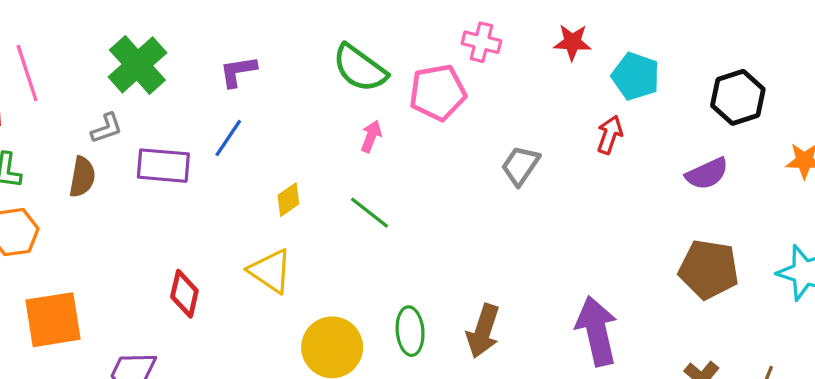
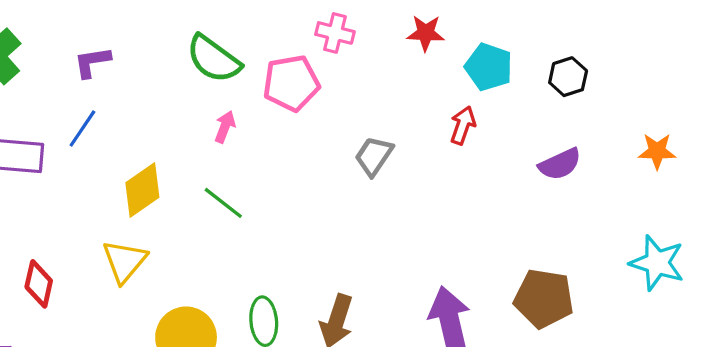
black hexagon: (738, 97) -> (568, 77), moved, size x0.7
yellow diamond: (288, 200) -> (142, 190), size x1.6
brown pentagon: (709, 269) -> (544, 298), moved
yellow triangle: (270, 271) -> (125, 261), turned 36

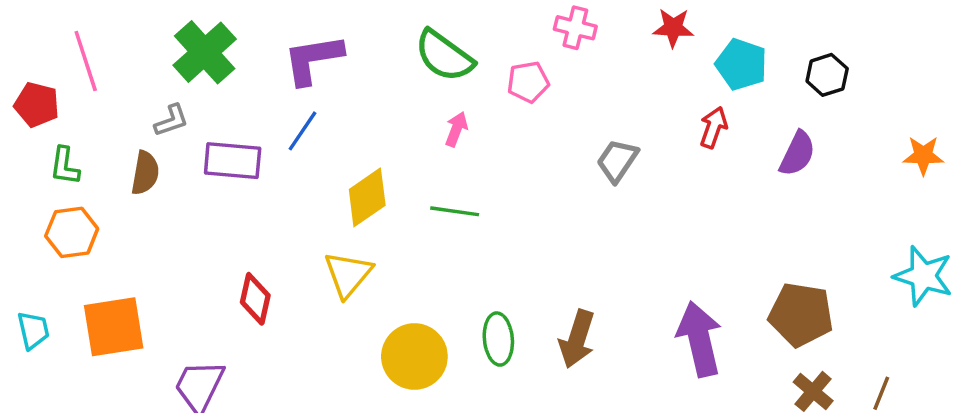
purple L-shape: (92, 62) -> (313, 59), size x1.5
pink pentagon: (291, 83) -> (528, 82), size x0.7
purple semicircle: (560, 164) -> (797, 154), moved, turned -39
green line: (223, 203) -> (455, 211), turned -30

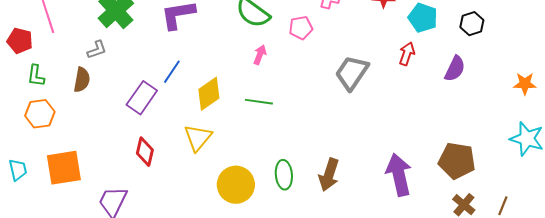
blue line: (303, 131) -> (172, 72), moved
orange star: (923, 155) -> (525, 84), moved
purple rectangle: (233, 161) -> (142, 98), moved, turned -60
gray trapezoid: (617, 161) -> (352, 73), size x1.4

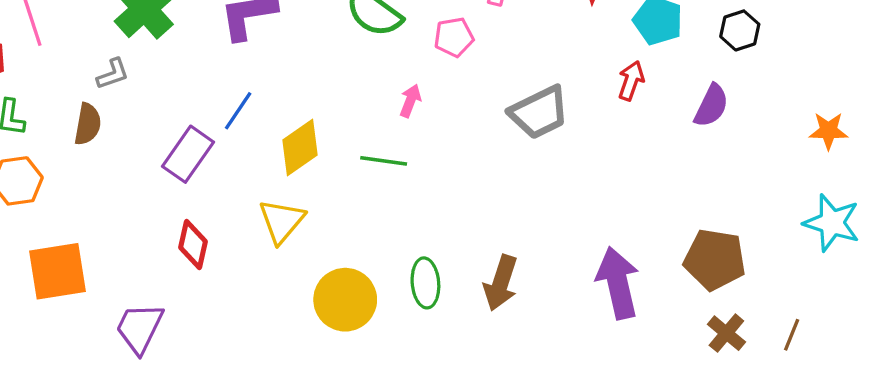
pink arrow: (260, 55) -> (410, 101), moved
gray trapezoid: (352, 73) -> (539, 112), turned -150

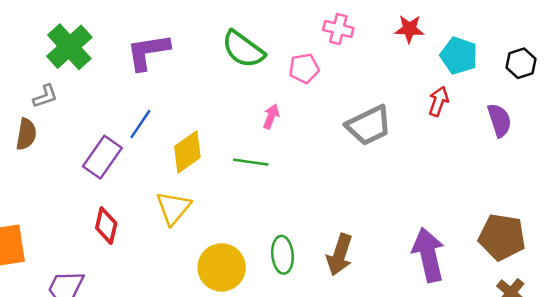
purple semicircle: (711, 106) -> (499, 120), turned -44

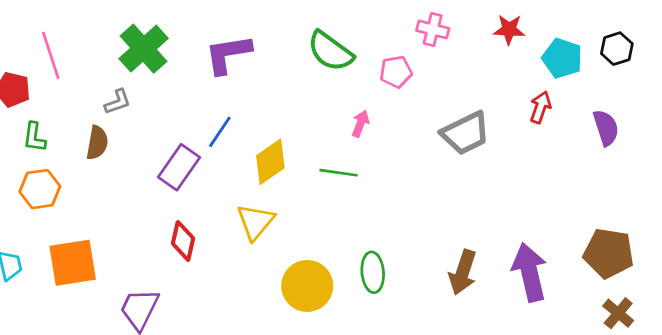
black hexagon: (521, 63) -> (617, 49), moved
brown arrow: (340, 255) -> (463, 272), moved

